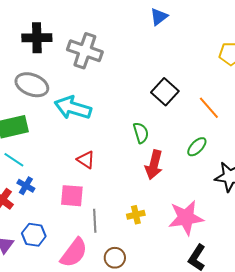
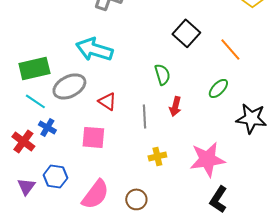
gray ellipse: (32, 85) -> (69, 86), moved, turned -48
red arrow: (154, 165) -> (175, 106), size x0.7
gray line: (95, 221) -> (144, 116), moved

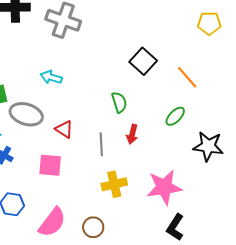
cyan arrow: (94, 49) -> (51, 77), size x0.6
gray ellipse: (69, 86) -> (26, 114), turned 44
yellow cross: (157, 156) -> (114, 184), size x1.4

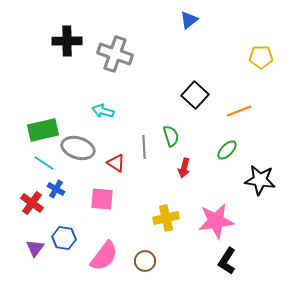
orange line: (187, 77) -> (239, 111), turned -70
gray line: (101, 144) -> (144, 147), moved

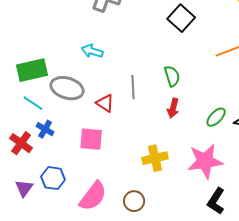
black square: (195, 95) -> (181, 18), moved
green semicircle: (171, 136) -> (172, 76), moved
green ellipse: (227, 150) -> (216, 117), moved

